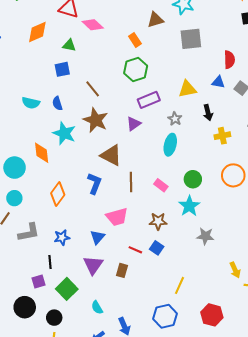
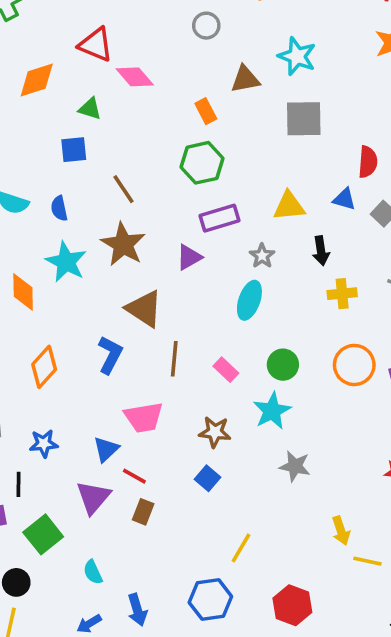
red line: (135, 250) -> (134, 476), moved

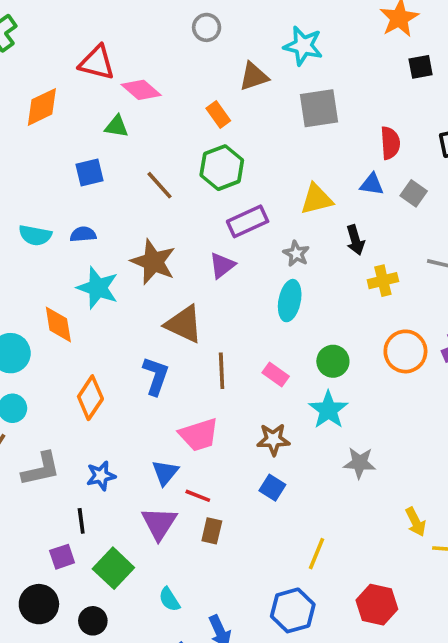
green triangle: (90, 109) -> (117, 126), moved
brown line: (123, 189) -> (160, 185), moved
blue semicircle: (59, 208) -> (83, 234), turned 105

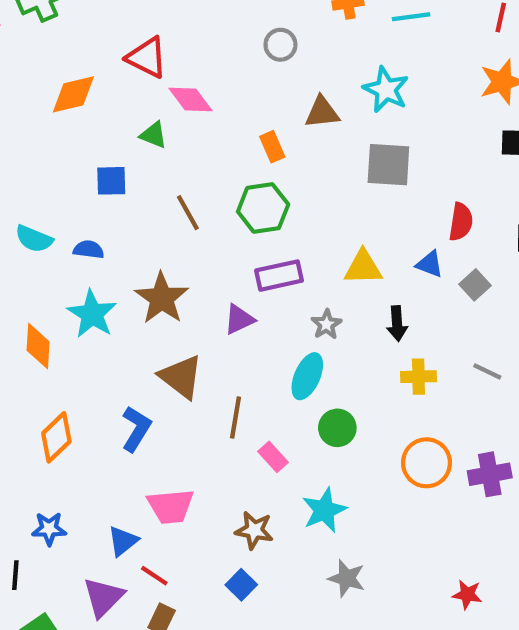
green circle: (333, 361) -> (337, 428), moved
brown line: (222, 371) -> (236, 418), moved

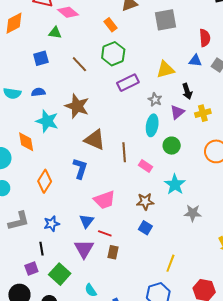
purple triangle: (239, 319) -> (177, 112), moved

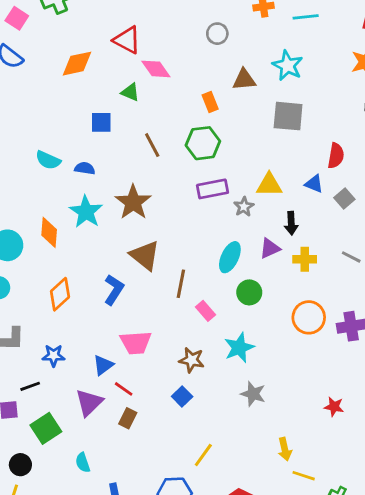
gray star: (155, 100) -> (244, 207), moved
black line: (41, 249) -> (30, 386), turned 64

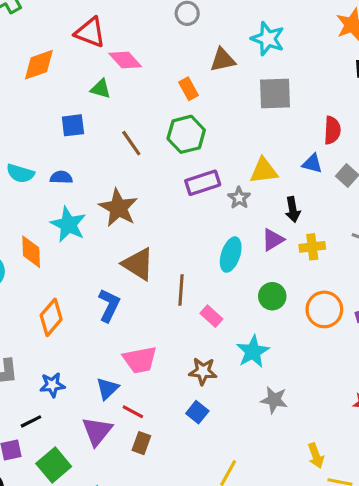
green circle: (249, 292) -> (272, 296), moved

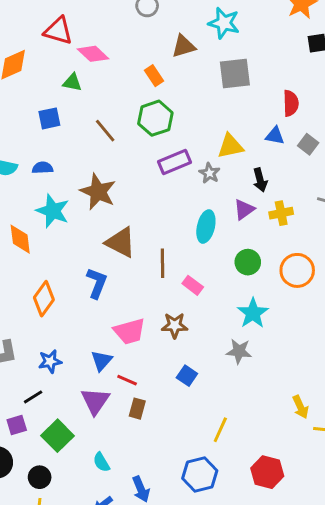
cyan star: (253, 352) -> (253, 313), moved
brown star: (203, 371) -> (175, 325), moved
gray star: (274, 400) -> (239, 351), moved

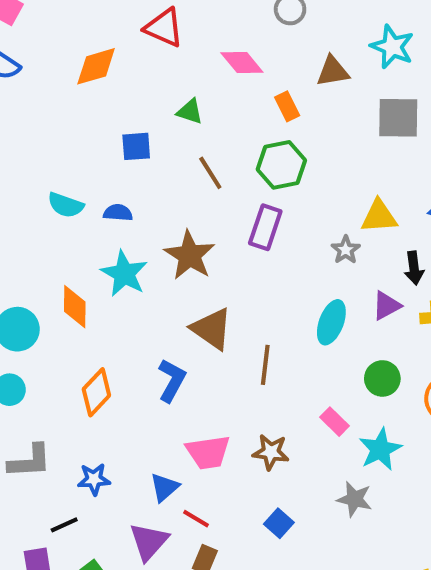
pink diamond: (93, 54) -> (242, 63), moved
green triangle: (72, 82) -> (190, 112), moved
purple rectangle: (174, 162) -> (265, 227), moved, turned -56
pink rectangle: (193, 285) -> (335, 422), moved

